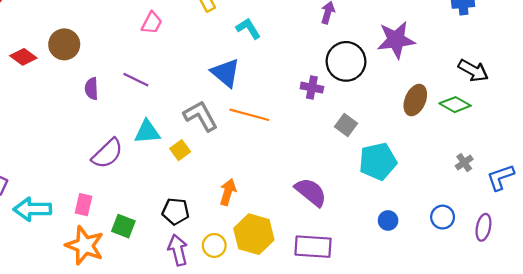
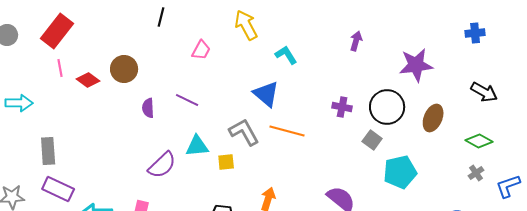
black circle: (346, 61) -> (387, 107), moved
green diamond: (455, 105) -> (479, 141), moved
yellow square: (180, 150) -> (226, 162), turned 30

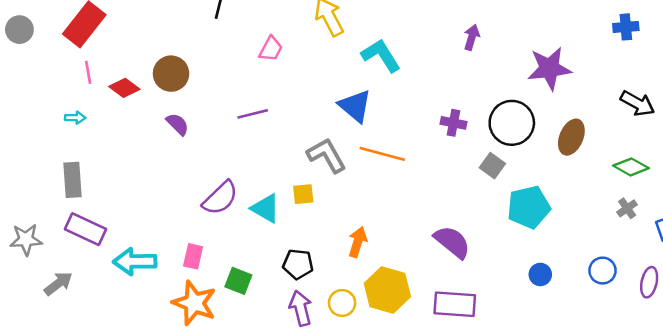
cyan L-shape: (286, 55) -> (381, 55), size x1.4
purple line: (187, 100) -> (253, 114), turned -40
cyan arrow: (19, 103) -> (75, 118), moved, size x0.6
purple semicircle: (148, 108) -> (178, 124), moved, turned 138
cyan triangle: (197, 146) -> (266, 208), moved, turned 35

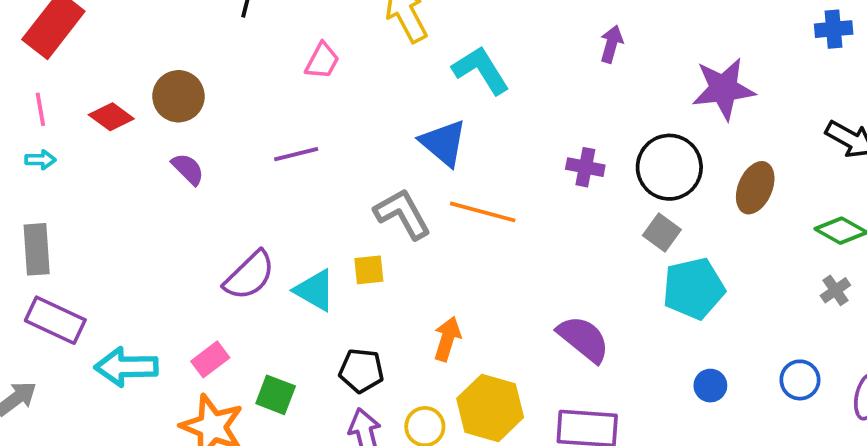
pink line: (88, 72) -> (40, 109), moved
gray square: (492, 166) -> (662, 232), moved
pink rectangle: (193, 256) -> (210, 359), turned 40

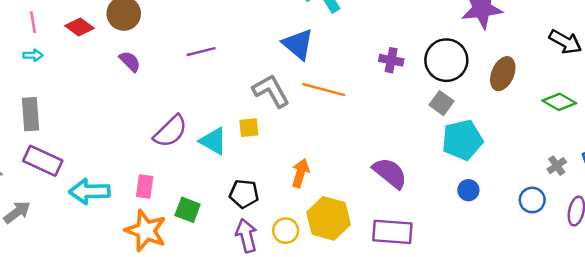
gray cross: (835, 290) -> (557, 166), moved
pink rectangle: (210, 359) -> (145, 186), turned -45
blue circle: (710, 386) -> (468, 190), moved

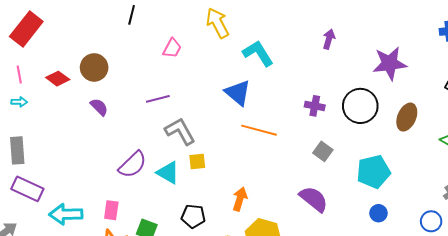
gray L-shape: (271, 91) -> (180, 131), moved
gray square: (441, 103) -> (323, 151), moved

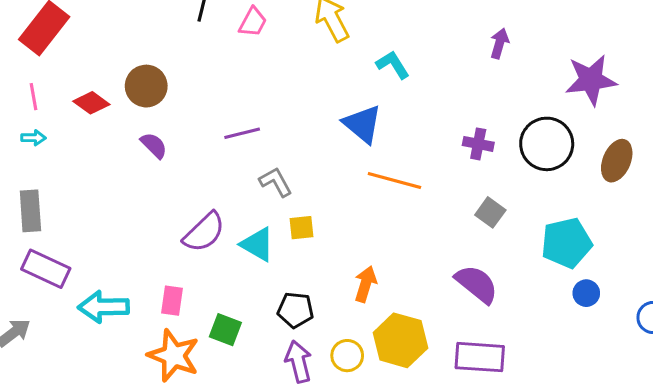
pink trapezoid: (172, 48) -> (253, 22), moved
cyan L-shape: (258, 53) -> (393, 65), size x0.7
gray L-shape: (180, 131) -> (276, 182), size x0.7
blue circle: (378, 213) -> (586, 293), moved

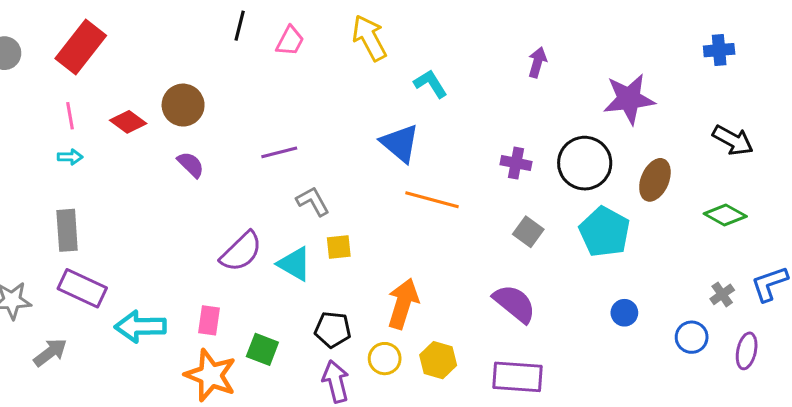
cyan pentagon: (566, 243) -> (605, 232), moved, turned -30
orange arrow: (365, 284) -> (403, 304), size x1.4
yellow hexagon: (400, 340) -> (438, 360), size x0.7
yellow circle: (347, 356) -> (385, 359), moved

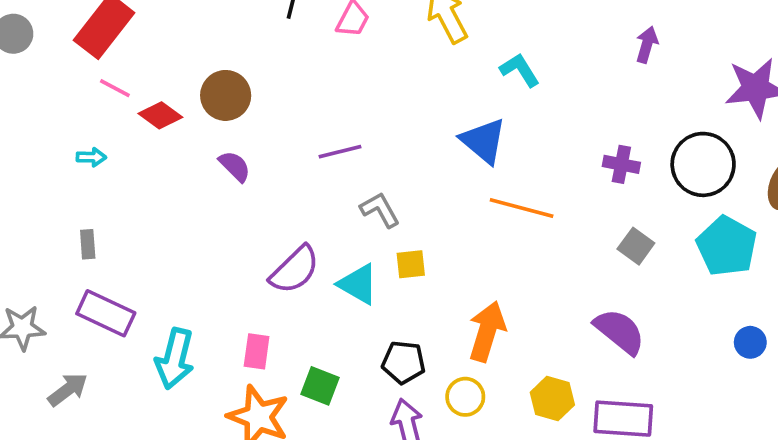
pink line: (70, 116) -> (115, 88), moved, turned -52
gray rectangle: (67, 230) -> (88, 244), size x0.6
cyan arrow: (140, 326) -> (175, 359), turned -75
yellow hexagon: (438, 360) -> (552, 399), moved

